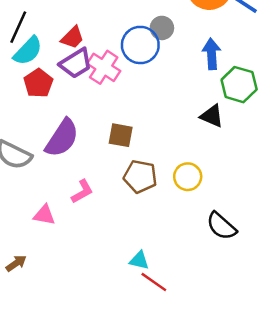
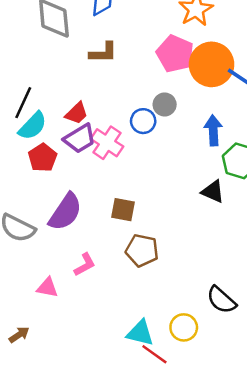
blue circle: (140, 45) -> (143, 121), size x0.7
yellow circle: (188, 177) -> (184, 327), moved
cyan triangle: (139, 260) -> (140, 333), size x1.4

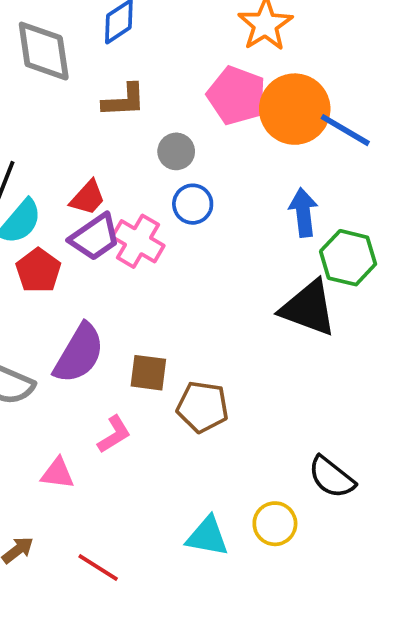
gray circle: (165, 104) -> (176, 151), moved
black triangle: (213, 191) -> (308, 308), size x1.6
brown square: (123, 210) -> (148, 373), moved
red line: (154, 354) -> (98, 567), moved

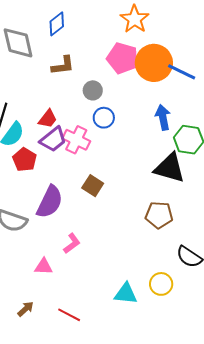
brown square: (148, 373) -> (93, 186), moved, turned 30
brown pentagon: (203, 407) -> (159, 215), moved

